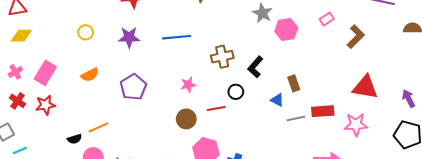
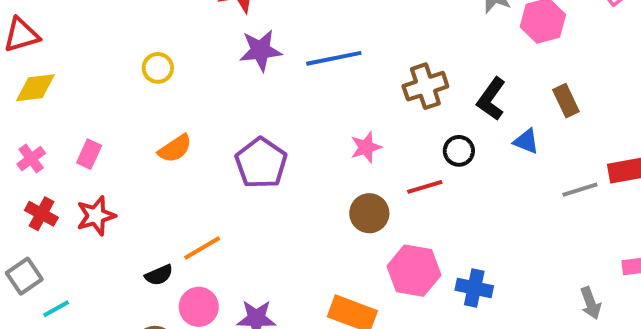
purple star: (129, 37) -> (260, 50), moved
pink rectangle: (45, 73) -> (89, 154), size x0.6
brown rectangle: (294, 83) -> (566, 101), moved
blue triangle: (277, 100) -> (526, 141), moved

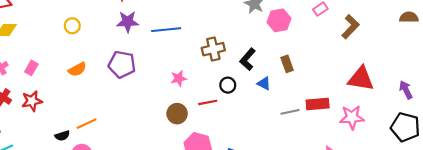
purple pentagon: (261, 163) -> (122, 64), moved, turned -30

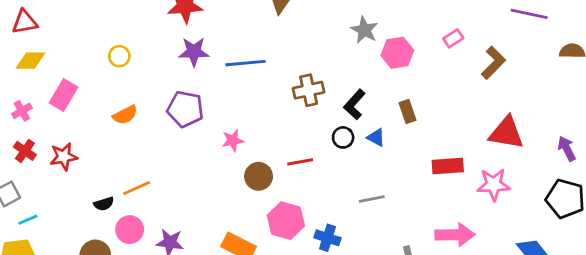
pink rectangle: (31, 68) -> (63, 95), moved, size x1.5
pink star: (179, 78) -> (233, 141), moved
black circle: (228, 85) -> (343, 137), moved
gray line: (290, 112) -> (372, 199), moved

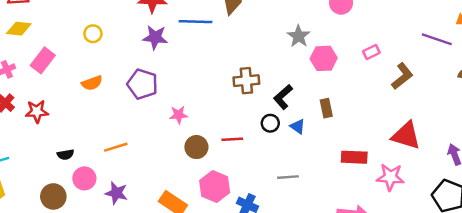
blue line: (245, 63) -> (196, 22), moved
orange line: (137, 188) -> (116, 147), moved

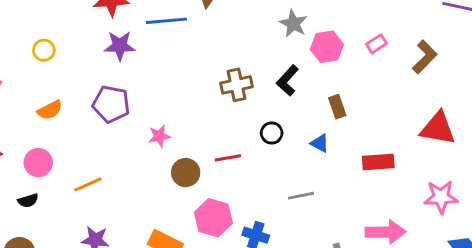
pink rectangle: (371, 52) -> (377, 44), moved
black L-shape: (283, 97) -> (288, 80), moved
blue triangle: (298, 126) -> (320, 143), moved
pink star: (390, 177) -> (441, 197), moved
pink circle: (84, 178) -> (38, 163), moved

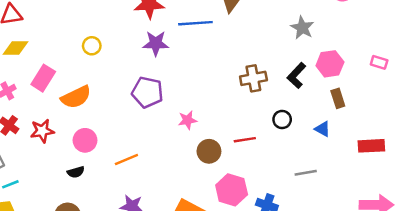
pink rectangle: (377, 44) -> (379, 62), moved, turned 49
pink hexagon: (327, 47) -> (330, 64), moved
orange semicircle: (50, 110) -> (76, 97), moved, size x1.4

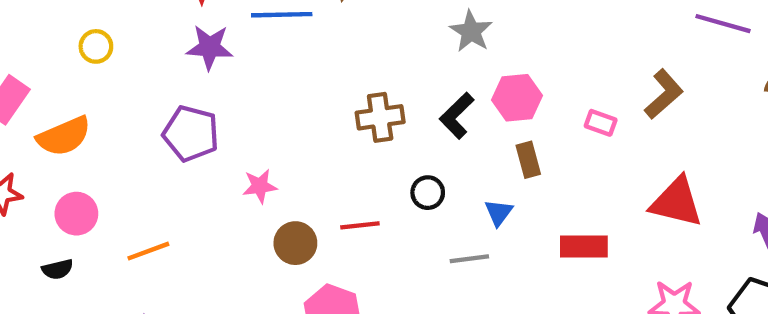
pink rectangle: (379, 62) -> (601, 123), moved
blue triangle: (322, 129) -> (499, 212), turned 35
gray line: (306, 173) -> (469, 259), moved

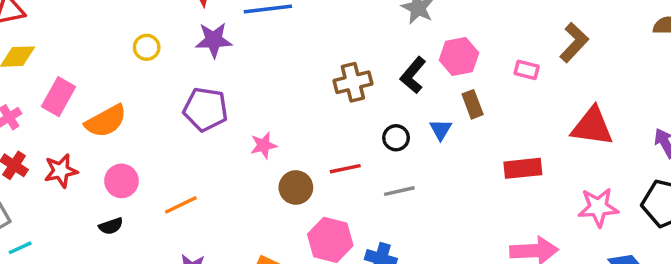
yellow circle: (96, 46) -> (147, 47), moved
blue triangle: (499, 212) -> (441, 129), moved
gray line: (469, 259) -> (399, 191), moved

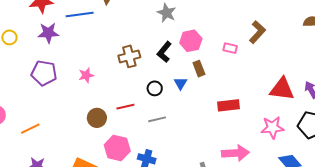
red triangle: (592, 126) -> (282, 89), moved
pink star: (264, 145) -> (86, 75), moved

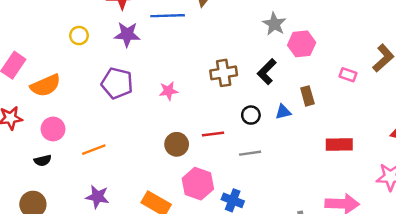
pink hexagon: (191, 41) -> (302, 44), moved
blue triangle: (181, 83) -> (283, 112), turned 40

